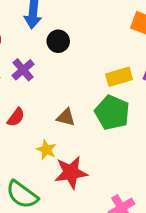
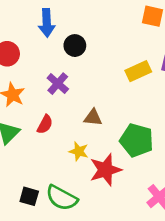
purple cross: (23, 70) -> (58, 84), moved
green pentagon: (112, 113) -> (137, 140), moved

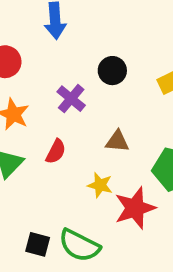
black circle: (75, 46) -> (112, 71), moved

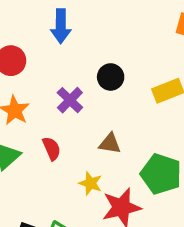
red semicircle: (56, 151) -> (52, 149), turned -55

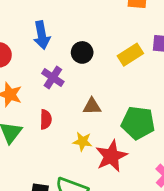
blue arrow: (61, 26) -> (42, 35), moved
red semicircle: (52, 149) -> (46, 119), turned 36

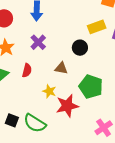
black circle: (82, 52) -> (80, 48), moved
yellow rectangle: (130, 55) -> (97, 27), moved

